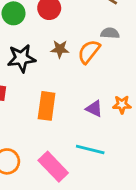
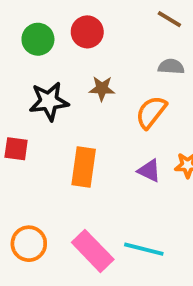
orange semicircle: (89, 52) -> (151, 112), moved
cyan line: (90, 149) -> (144, 249), moved

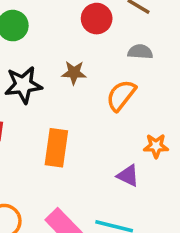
red circle: (87, 32) -> (97, 19), moved
purple triangle: (149, 171) -> (128, 176), moved

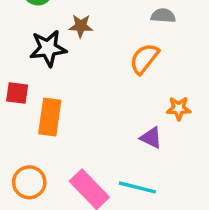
brown star: (74, 73) -> (81, 26), moved
orange rectangle: (56, 148) -> (50, 117), moved

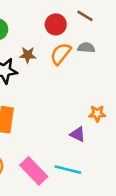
orange semicircle: (144, 59) -> (61, 54), moved

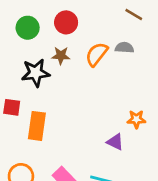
brown line: (85, 16) -> (134, 14), moved
red circle: (56, 24) -> (66, 22), moved

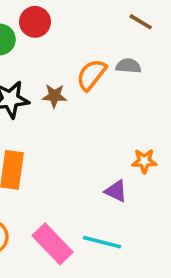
red circle: (66, 22) -> (35, 22), moved
brown star: (61, 56) -> (54, 96), moved

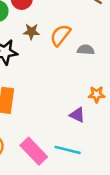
gray semicircle: (128, 66) -> (86, 50), moved
brown star: (54, 96) -> (31, 32), moved

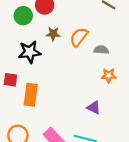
orange star: (97, 94) -> (109, 75), moved

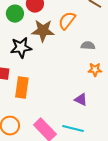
brown star: (53, 34) -> (43, 31), size x1.6
orange semicircle: (79, 37) -> (67, 21), moved

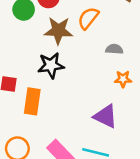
black star: (21, 48) -> (51, 65), moved
purple triangle: (81, 100) -> (106, 116), size x1.5

